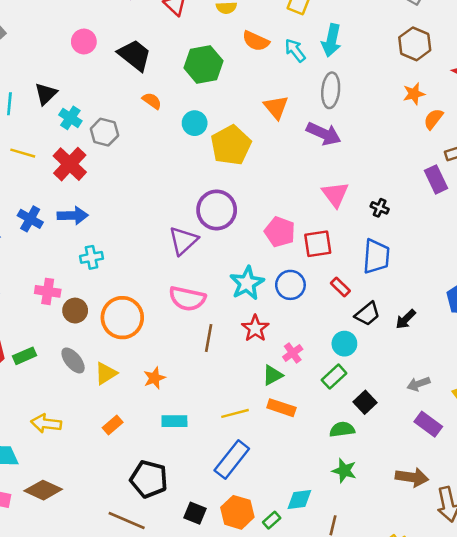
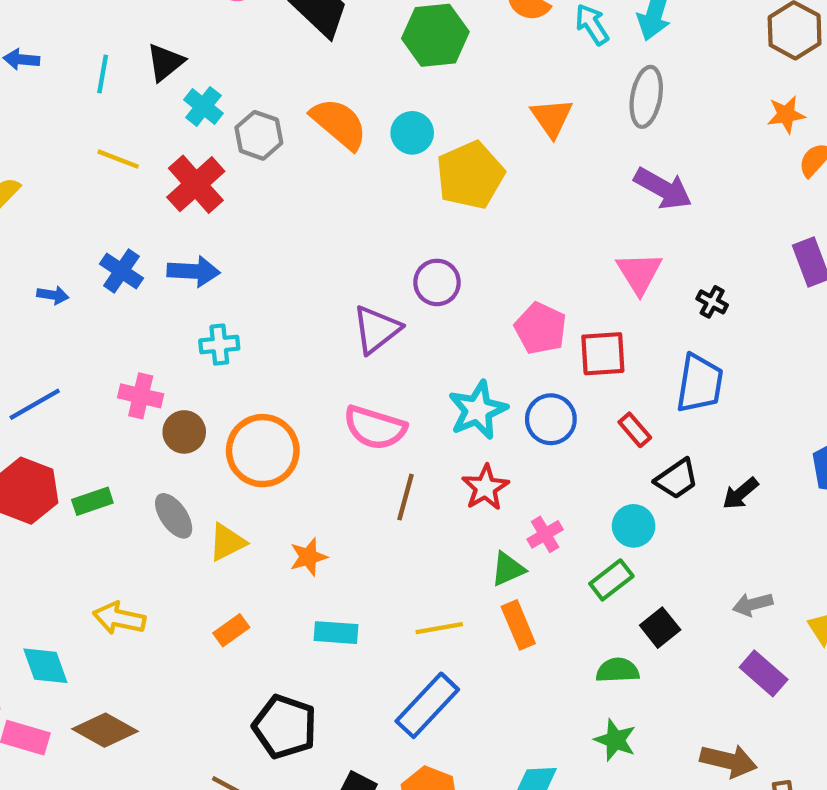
orange semicircle: (152, 101) -> (339, 124), moved, size x1.8
purple arrow: (324, 134) -> (663, 189), moved
purple circle: (217, 210) -> (437, 282), size x0.7
orange rectangle: (281, 408) -> (518, 625), turned 44

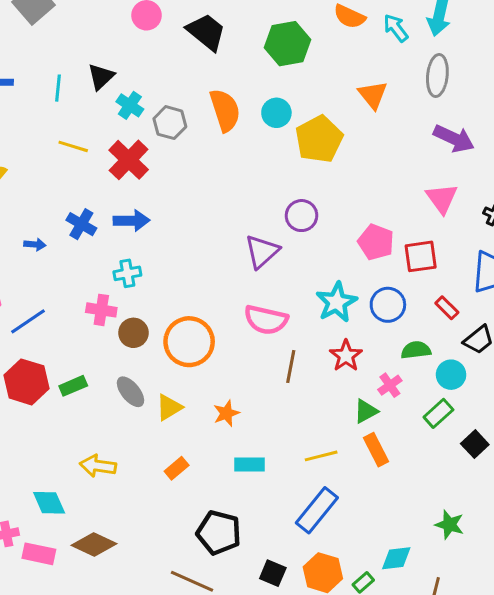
orange semicircle: (339, 124) -> (225, 110), turned 36
cyan cross: (219, 345) -> (127, 273), moved
green semicircle: (618, 670) -> (416, 350), moved

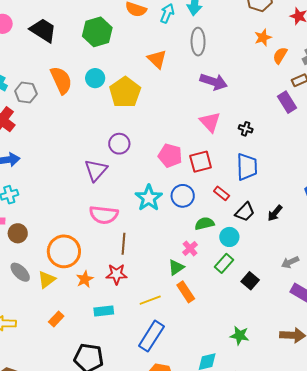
cyan arrow: (396, 28) -> (167, 13), turned 66
orange circle: (189, 342) -> (64, 251), moved
red star: (346, 356) -> (116, 274), moved, turned -30

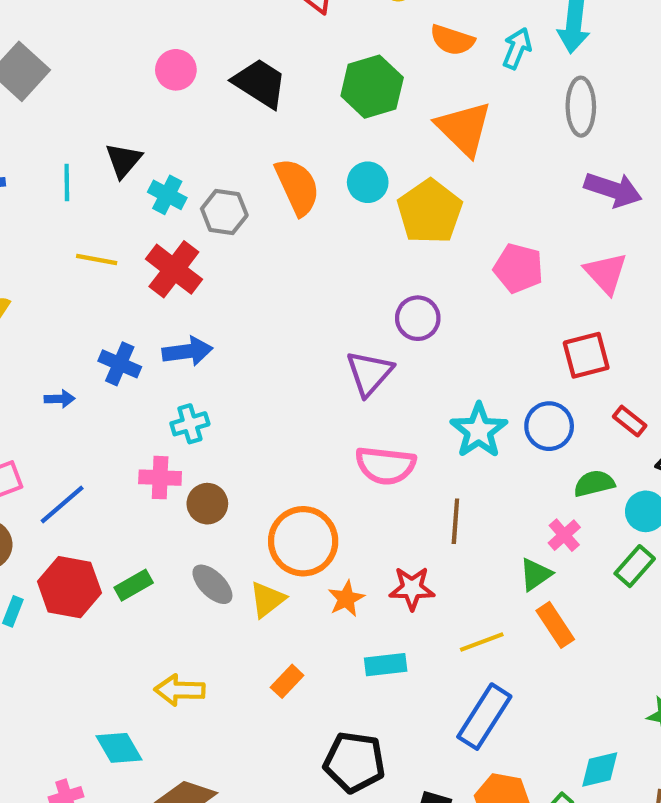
orange triangle: (157, 59) -> (464, 128), moved, size x1.4
pink pentagon: (170, 156) -> (518, 268), moved
brown line: (124, 244) -> (455, 521), moved

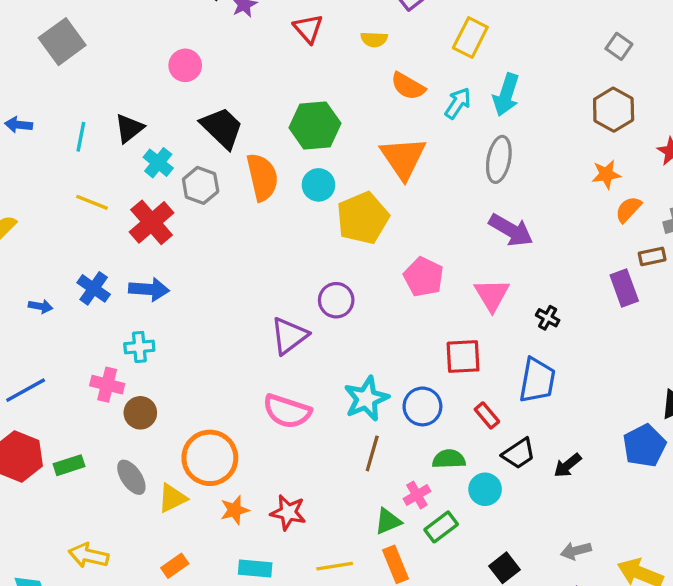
black trapezoid: (260, 83) -> (222, 128), moved
green hexagon: (372, 87) -> (315, 125), moved
brown line: (455, 521) -> (372, 453), moved
green rectangle: (635, 566) -> (441, 527), moved

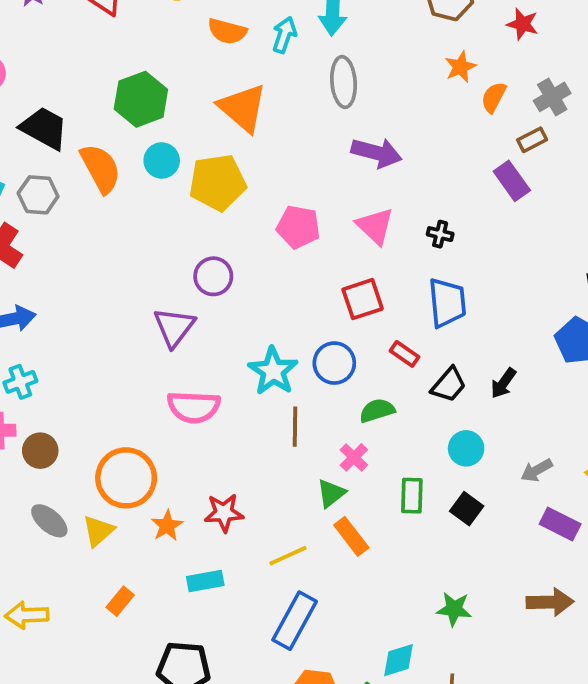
yellow pentagon: (363, 218) -> (218, 183), turned 30
cyan circle: (485, 489) -> (466, 448), moved
green rectangle: (441, 527) -> (412, 496), moved, turned -36

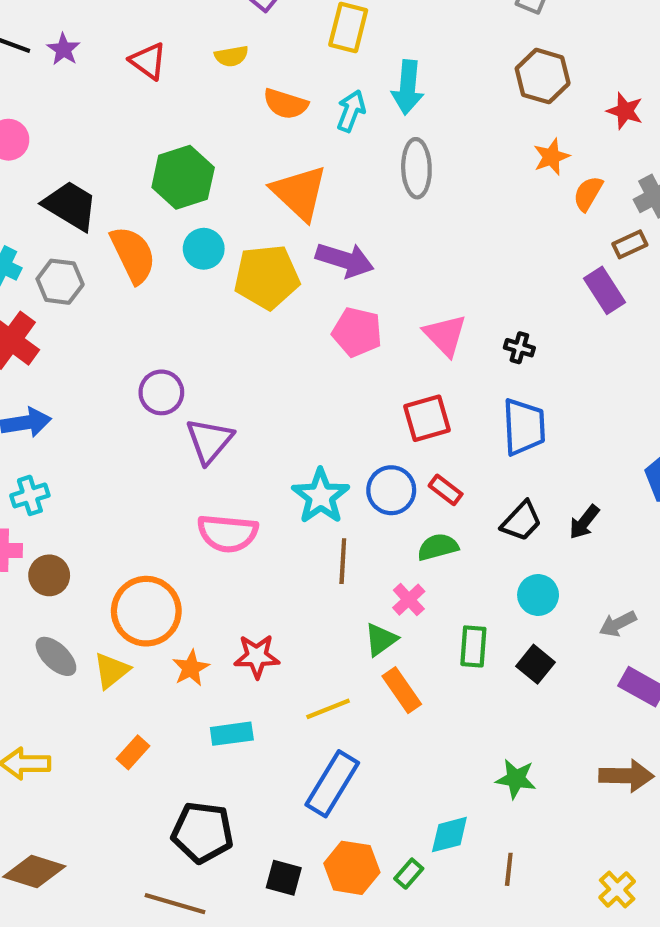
purple arrow: (376, 153) -> (345, 260), moved
purple circle: (213, 276) -> (161, 392), moved
red rectangle: (404, 354) -> (446, 490), moved

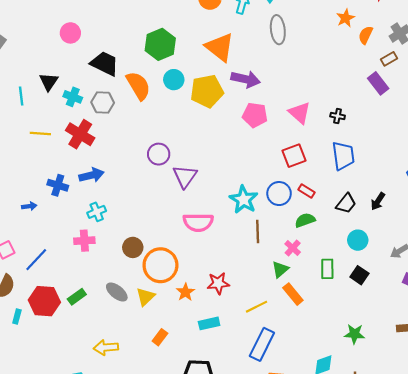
brown circle: (49, 575) -> (133, 247), moved

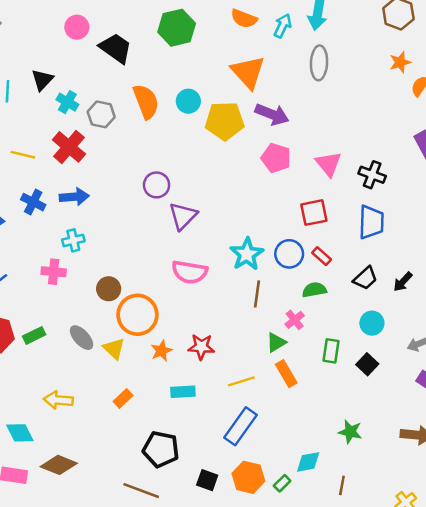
green hexagon: (160, 44) -> (177, 28), moved
black trapezoid: (105, 64) -> (116, 48), moved
black cross: (338, 116) -> (372, 175), size x1.5
yellow line: (40, 134) -> (23, 155), moved
yellow triangle: (145, 297) -> (114, 349), turned -42

